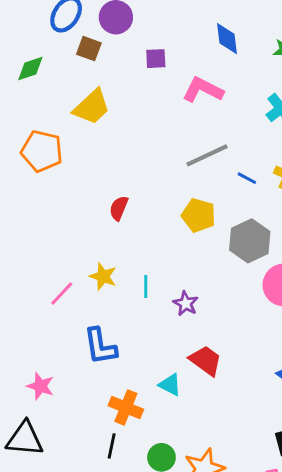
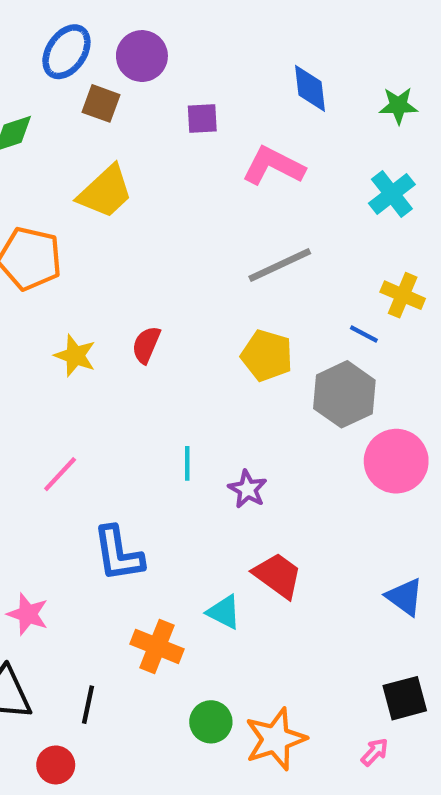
blue line: (247, 178) -> (364, 334), moved
yellow star: (103, 276) -> (75, 356), moved
black line: (112, 446) -> (88, 705), moved

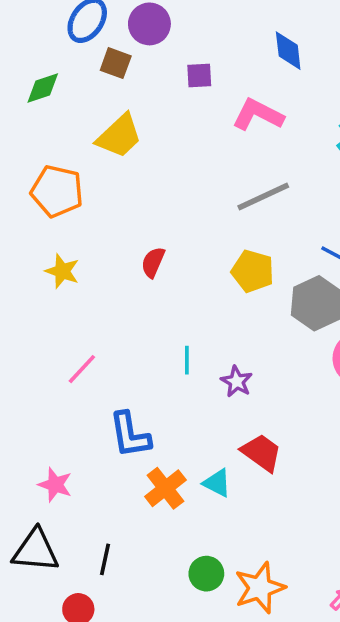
yellow star: (75, 356) -> (62, 271), moved
orange cross: (157, 646) -> (165, 488), moved, turned 30

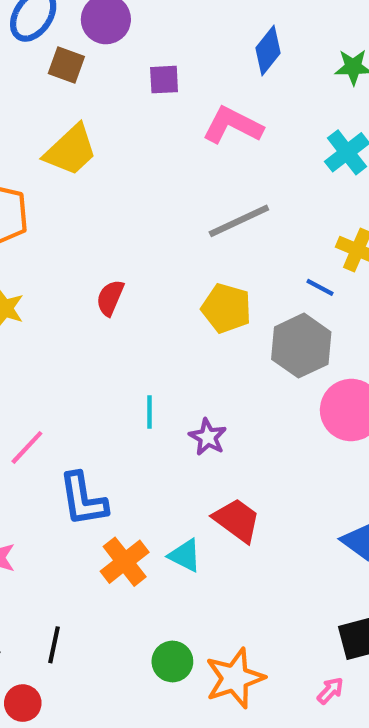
blue diamond: (288, 51) -> (268, 50), turned 45
pink line: (82, 369) -> (27, 447), moved

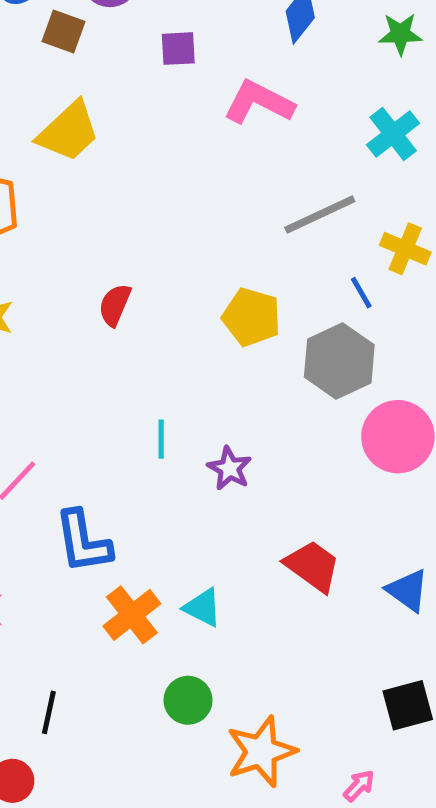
gray line: (239, 221) -> (320, 215), moved
blue line: (320, 287) -> (361, 293), turned 32
red trapezoid: (237, 520) -> (312, 566), moved
green circle: (172, 661) -> (188, 700), moved
pink arrow: (330, 691) -> (359, 786), moved

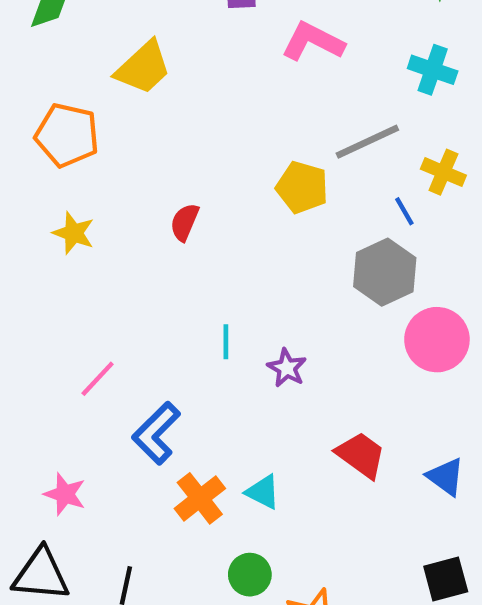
cyan cross: (393, 134) -> (433, 70), turned -33
yellow pentagon: (251, 317) -> (302, 187), moved
blue L-shape: (83, 542) -> (156, 433), turned 54

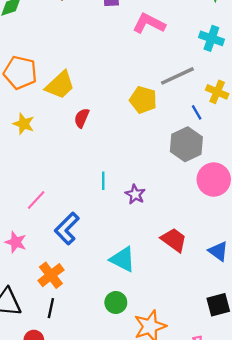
yellow trapezoid: (143, 68) -> (60, 85), moved
cyan triangle: (263, 492) -> (123, 259), size x1.4
pink star: (65, 494) -> (16, 242), moved
orange cross: (200, 498) -> (51, 275), moved

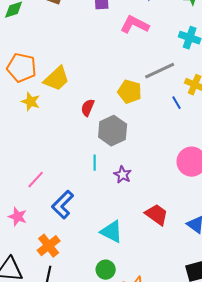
red semicircle: (82, 118) -> (88, 108), moved
yellow star: (24, 124) -> (31, 102), moved
gray hexagon: (186, 144) -> (113, 131), moved

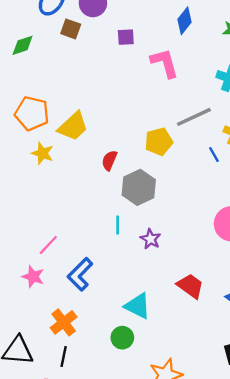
pink L-shape: (135, 25) -> (165, 63), turned 48
yellow pentagon: (130, 92) -> (159, 142), turned -30
pink star: (18, 217) -> (33, 277), moved
green circle: (106, 270) -> (122, 338), moved

